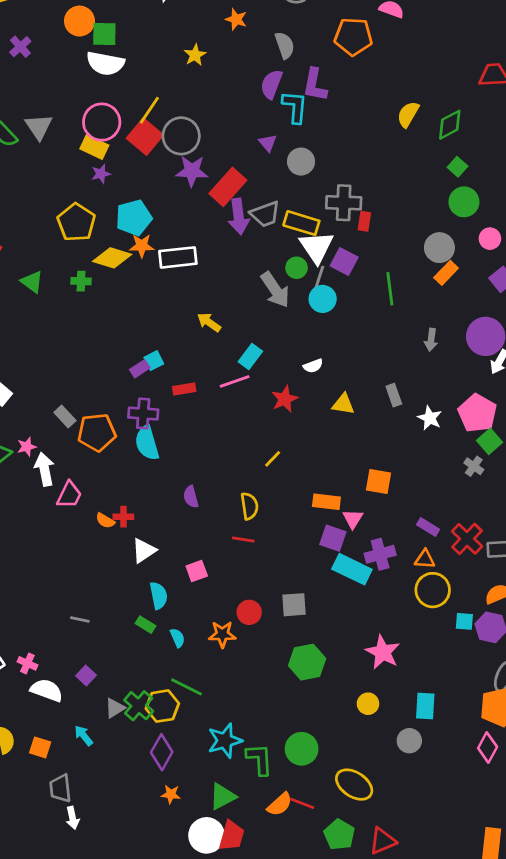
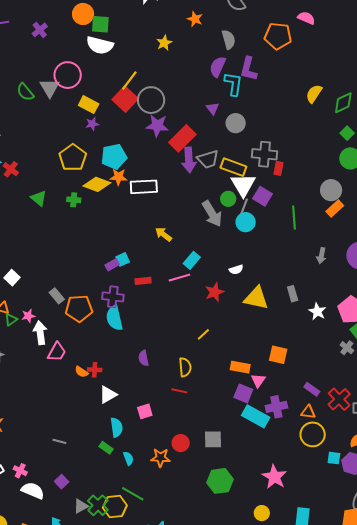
pink circle: (102, 122) -> (68, 75), moved
yellow triangle: (343, 404) -> (256, 298), size x1.5

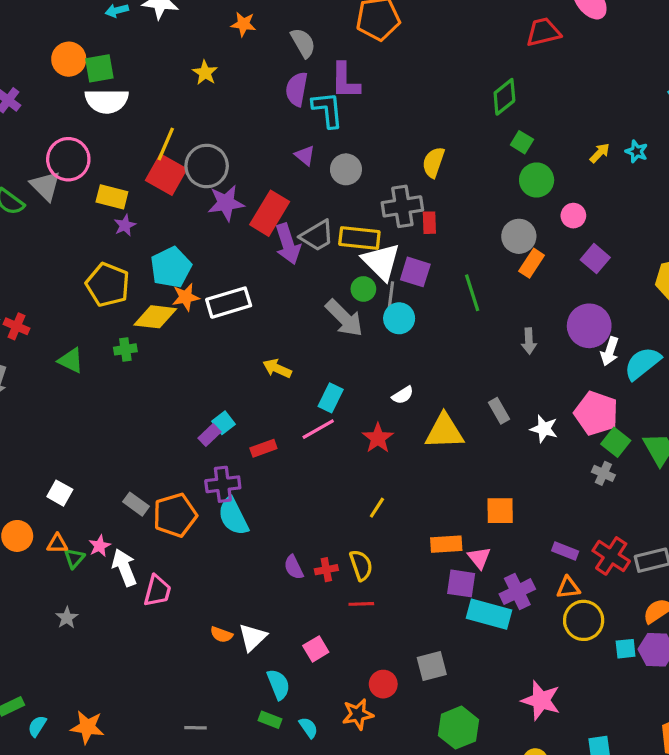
yellow semicircle: (314, 94) -> (433, 162), moved
red cross: (95, 370) -> (326, 570), moved
orange semicircle: (81, 372) -> (221, 635), moved

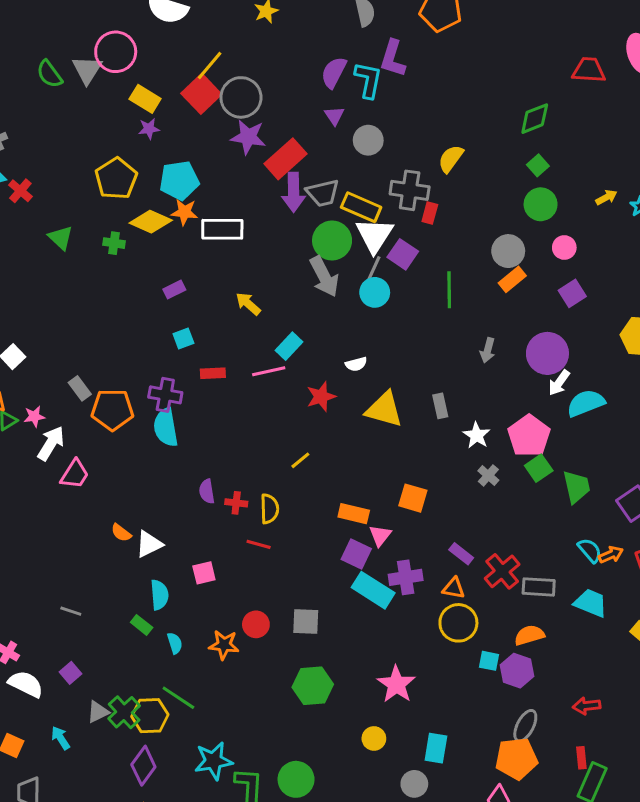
purple semicircle: (297, 89) -> (334, 72), moved
green circle: (363, 289) -> (332, 240), moved, size x1.6
purple rectangle: (210, 435) -> (174, 290), moved
gray cross: (603, 473) -> (488, 475), moved
white arrow: (124, 567) -> (51, 443), turned 36

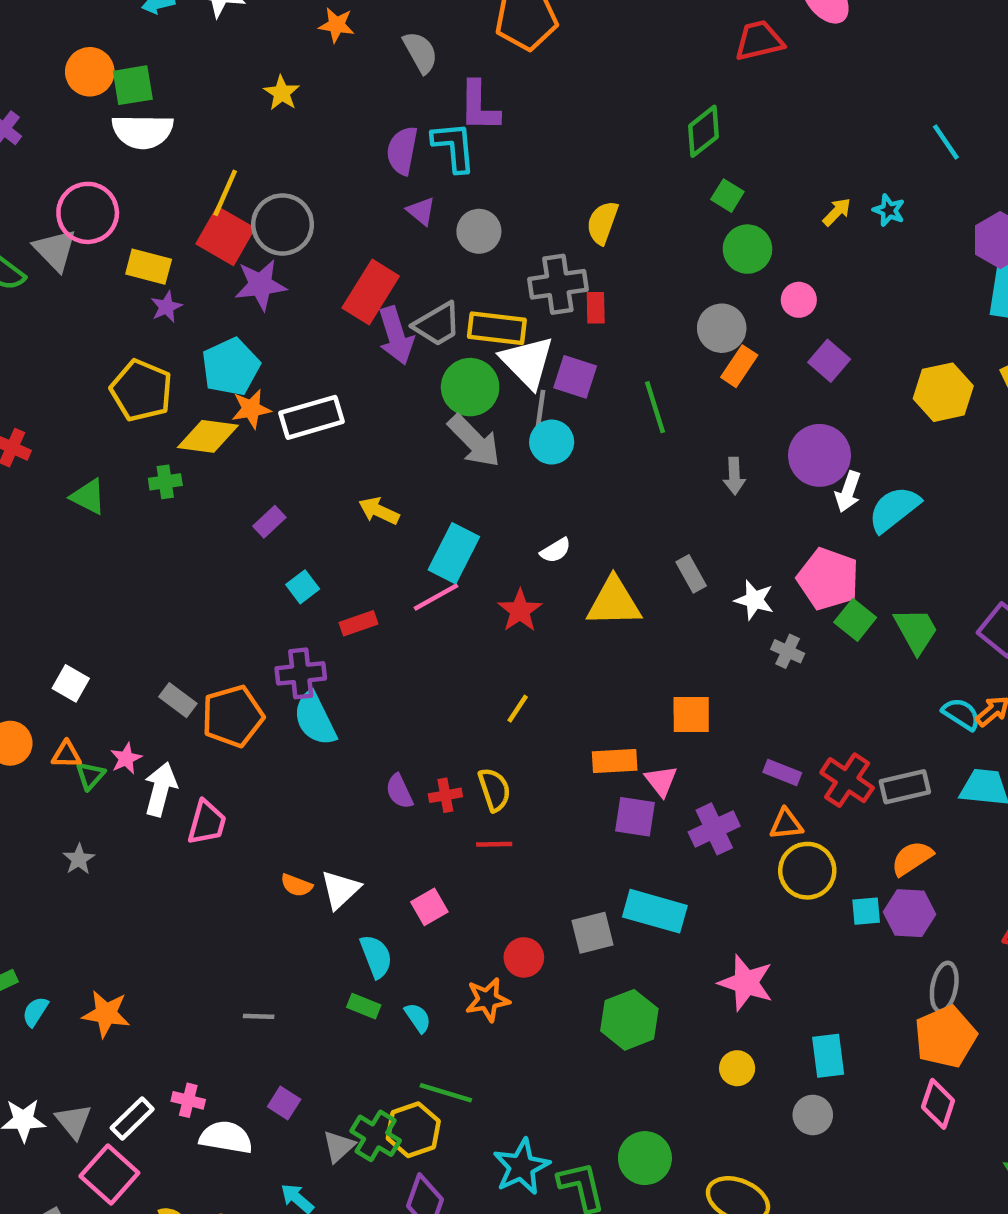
purple star: (248, 137) -> (261, 285), moved
cyan rectangle: (289, 346) -> (454, 553), size x1.4
cyan rectangle: (373, 590) -> (655, 911), moved

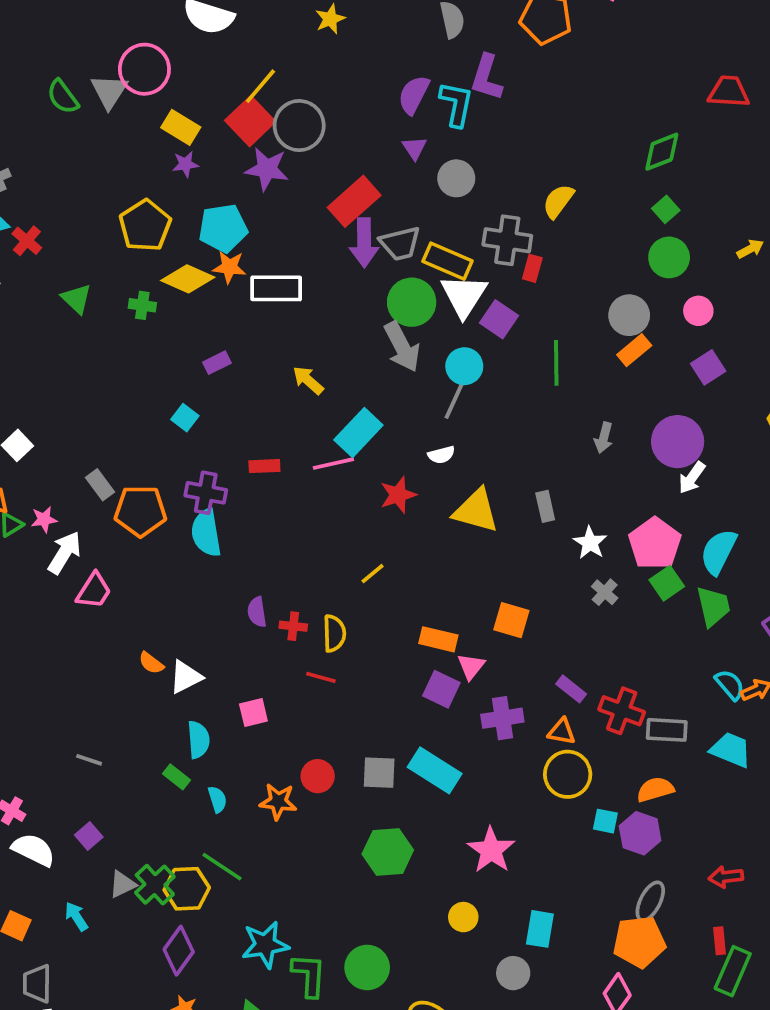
gray line: (540, 412) -> (454, 401), moved
cyan semicircle: (894, 509) -> (719, 552), moved, turned -42
cyan square: (303, 587) -> (185, 418), moved, turned -32
red cross: (847, 780) -> (622, 711), turned -30

